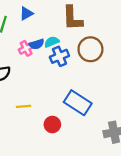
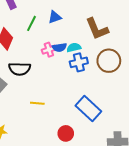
brown L-shape: (72, 18) -> (97, 29), turned -30
red circle: (52, 125) -> (66, 133), moved

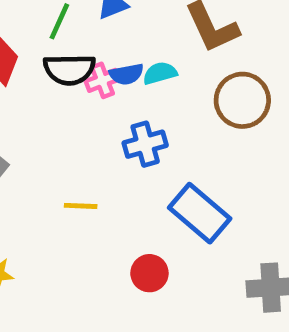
blue cross: (79, 62) -> (145, 144), moved
black semicircle: (20, 69) -> (69, 69), moved

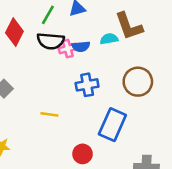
cyan semicircle: (160, 73) -> (109, 39), moved
brown circle: (242, 100) -> (138, 82), moved
blue rectangle: (200, 213) -> (112, 125), turned 68

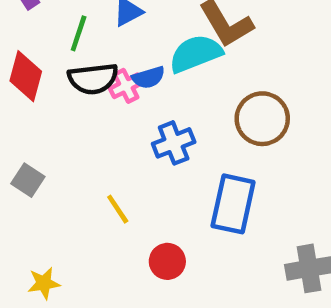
cyan semicircle: (109, 39) -> (196, 54), size x1.6
yellow line: (49, 114) -> (118, 209), turned 60
red circle: (83, 154) -> (167, 261), moved

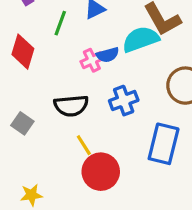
black semicircle: (93, 79) -> (71, 106), moved
red circle: (167, 261) -> (101, 172), moved, size x1.5

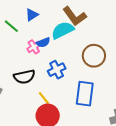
green line: (60, 23) -> (11, 26), turned -63
yellow line: (84, 145) -> (44, 98), moved

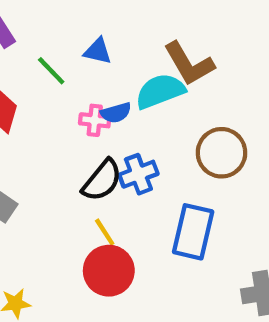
blue triangle: (32, 15) -> (98, 51), turned 40
pink cross: (34, 47) -> (95, 120), turned 32
black semicircle: (24, 77) -> (102, 180), moved, turned -45

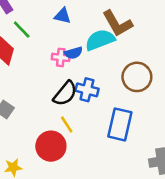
green line: (51, 71) -> (22, 30), moved
blue cross: (138, 174) -> (87, 90), turned 35
red circle: (109, 271) -> (51, 146), moved

